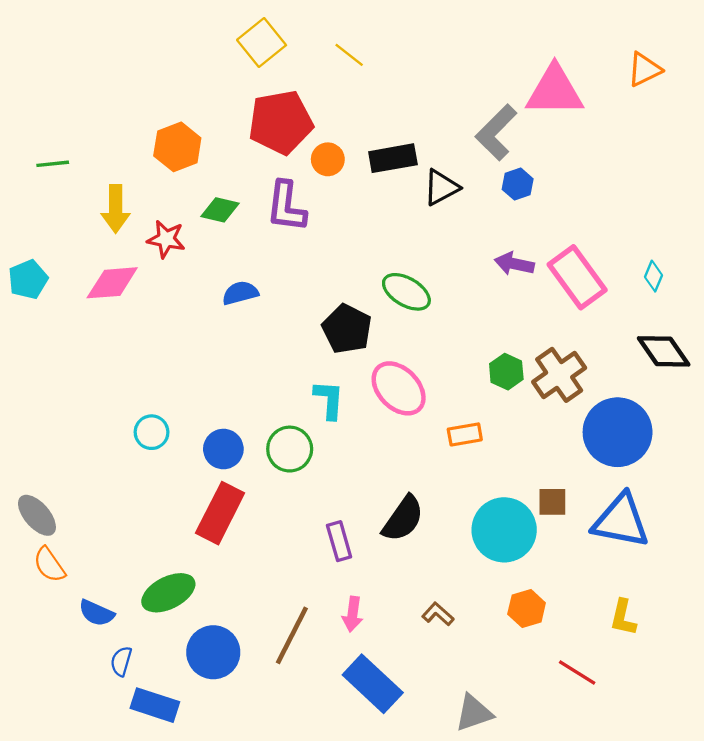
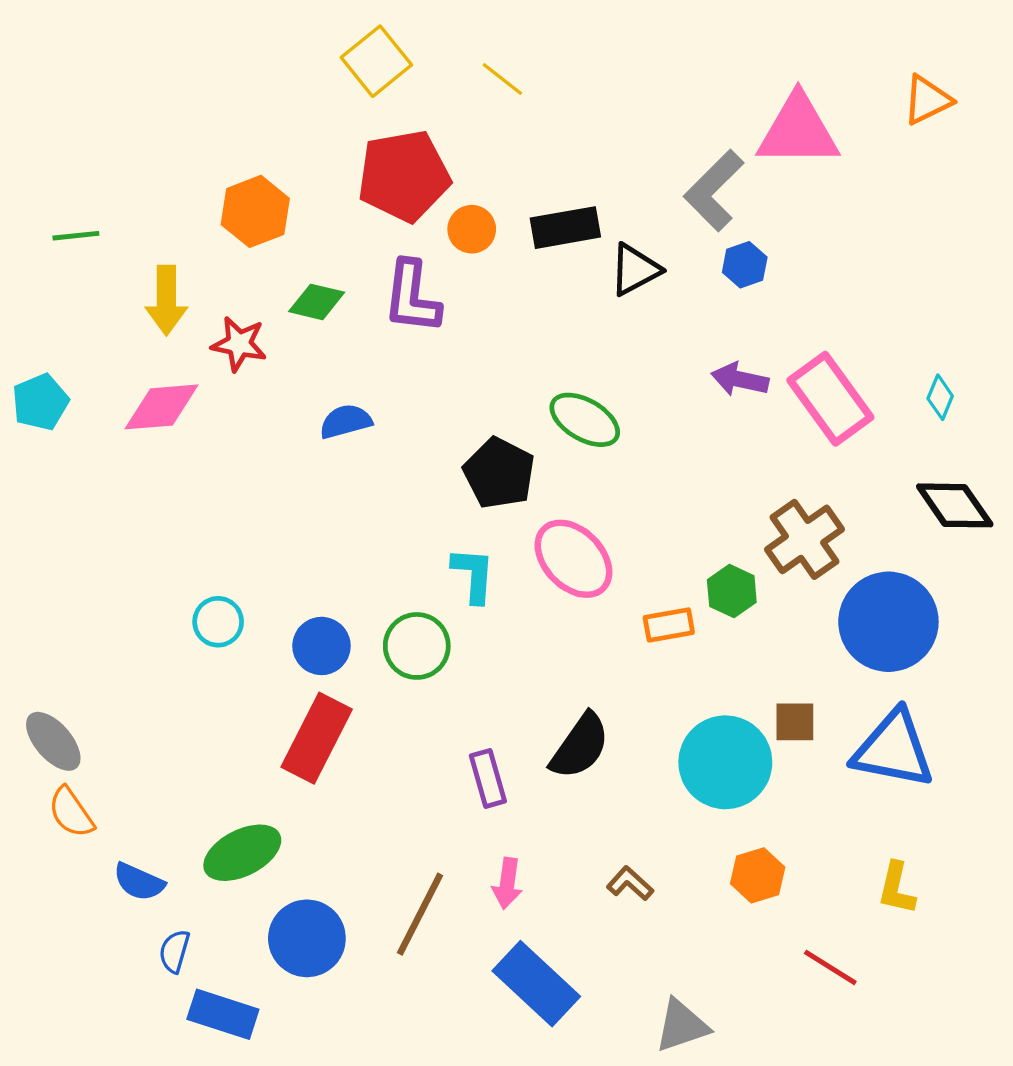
green hexagon: (506, 372) -> (732, 591), moved

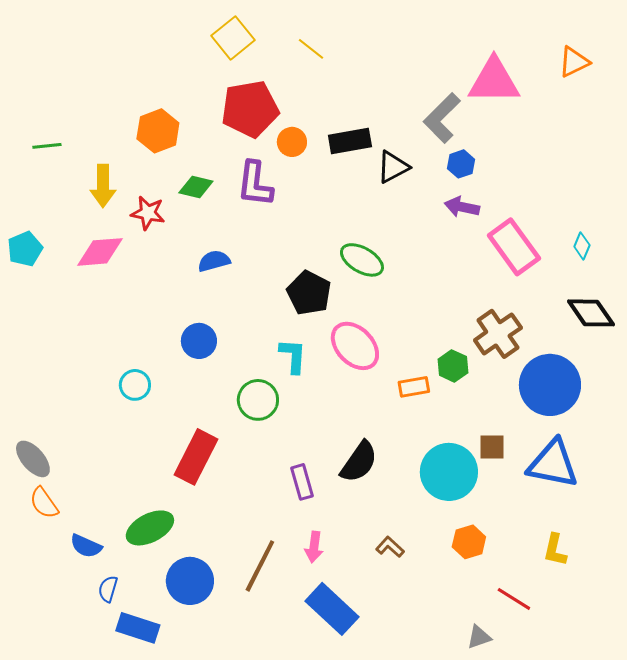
purple arrow: (740, 379) -> (462, 207), moved
blue circle: (321, 646) -> (199, 341), moved
gray triangle: (682, 1026) -> (479, 637), moved, size x0.7

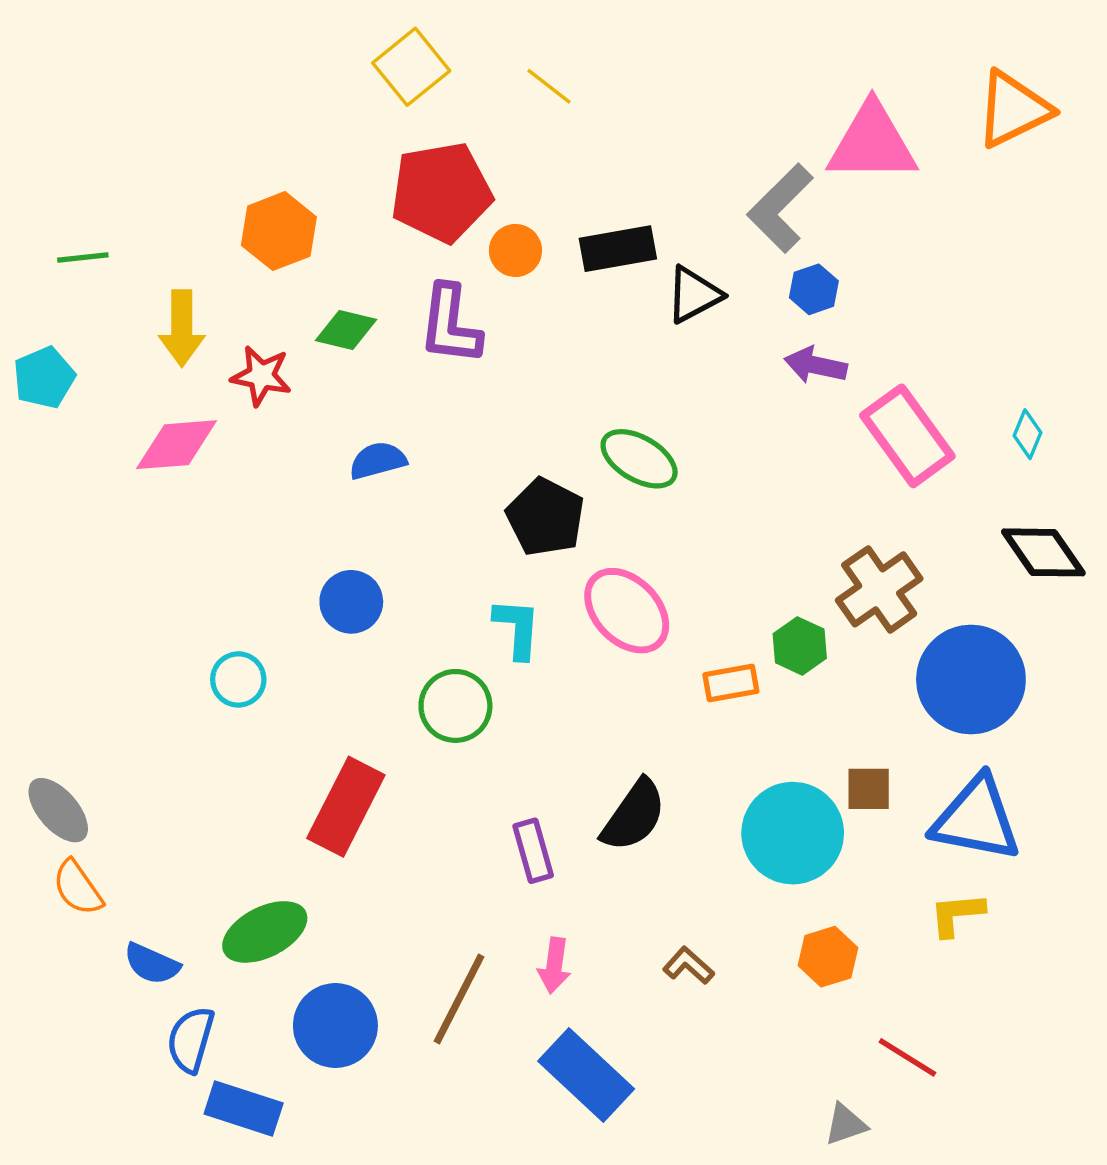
orange triangle: (574, 62) -> (1013, 109), size x1.4
cyan pentagon: (25, 249) -> (44, 378), moved
yellow L-shape: (555, 550) -> (957, 914), moved, turned 72
blue semicircle: (108, 589) -> (191, 1040), size x1.4

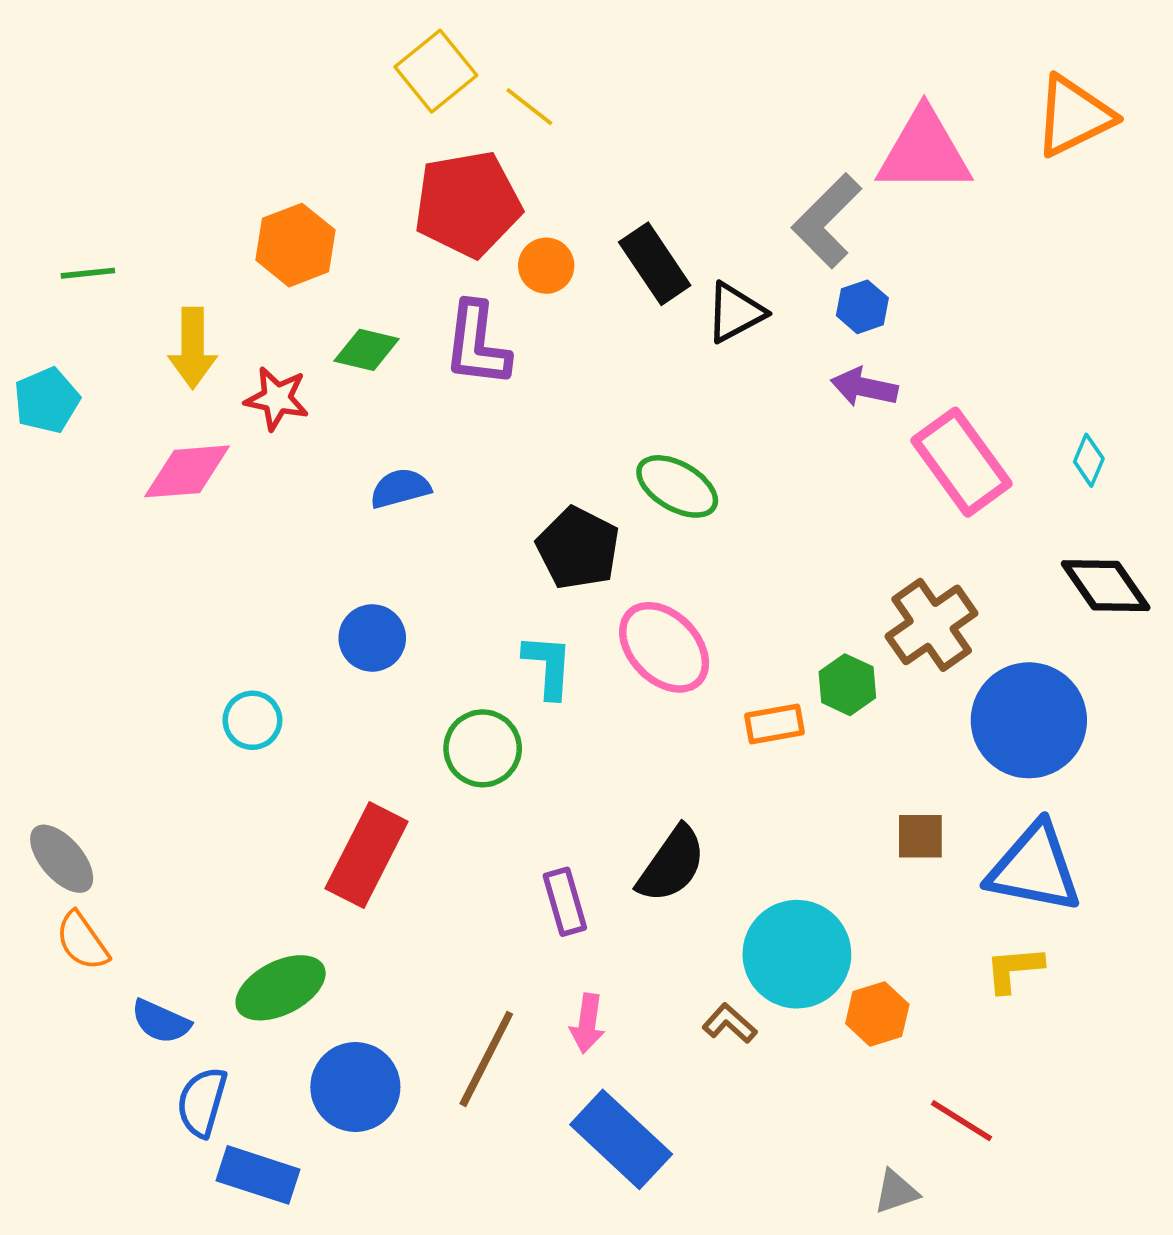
yellow line: (549, 86) -> (529, 107), moved
black rectangle: (618, 249) -> (655, 264), turned 66
cyan circle: (793, 833) -> (797, 954), moved

